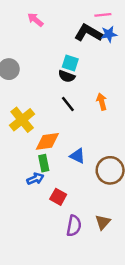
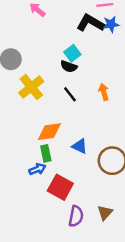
cyan square: (70, 63) -> (72, 53), turned 35
yellow cross: (22, 120) -> (31, 87), moved
red square: (58, 197) -> (60, 187), size x1.5

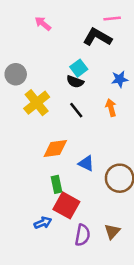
blue star: (111, 24) -> (120, 79), moved
green rectangle: (46, 153) -> (57, 184), moved
blue arrow: (37, 169) -> (43, 223), moved

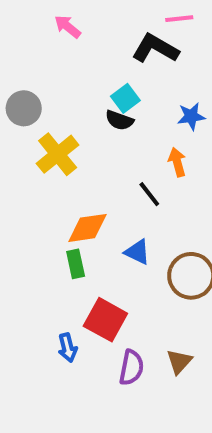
black line: (76, 110) -> (149, 194), moved
green rectangle: (57, 184) -> (76, 264), moved
blue arrow: (43, 223) -> (68, 348), turned 98

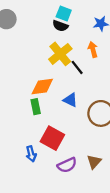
cyan square: (125, 98) -> (64, 14), turned -32
yellow cross: (58, 154) -> (60, 54), moved
purple semicircle: (131, 368) -> (67, 165), turned 54

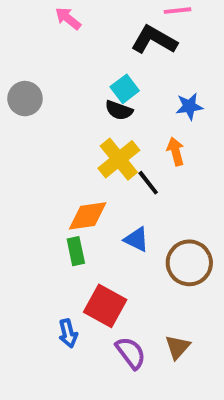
cyan square: (64, 14) -> (125, 89), turned 32
purple semicircle: (67, 165) -> (131, 353), turned -102

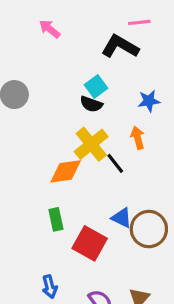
orange diamond: (88, 216) -> (66, 171), moved
blue triangle: (136, 239) -> (122, 218), moved
red square: (105, 306) -> (90, 243), moved

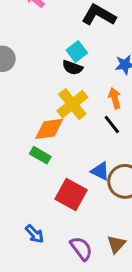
black line: (115, 163) -> (112, 124), moved
green rectangle: (56, 219) -> (40, 155), moved, turned -48
blue arrow: (50, 287) -> (35, 234), turned -30

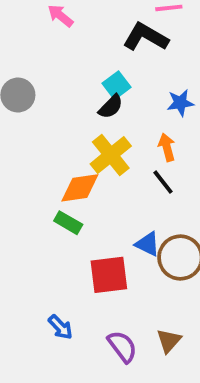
black semicircle: (72, 68) -> (111, 107), turned -66
red square: (71, 195) -> (109, 275), turned -36

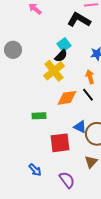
yellow cross: (111, 155) -> (54, 71), moved
orange diamond: (80, 188) -> (67, 98), moved
green rectangle: (68, 223) -> (39, 116), turned -32
brown triangle: (169, 341) -> (91, 162), moved

